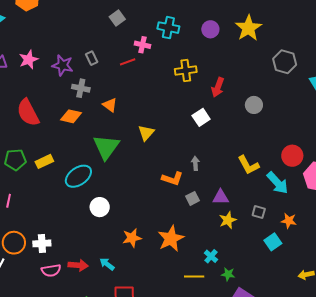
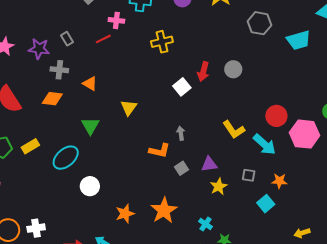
red arrow: (218, 87) -> (203, 71), moved
green triangle: (106, 147) -> (90, 126), size x0.7

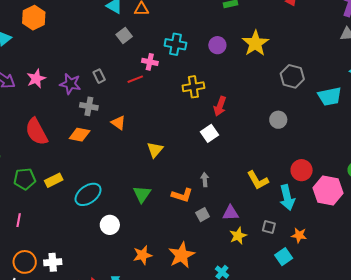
gray circle: (233, 69) -> (278, 120), moved
red arrow: (203, 71) -> (220, 106), moved
green triangle: (90, 126) -> (142, 194), moved
cyan arrow: (264, 144) -> (287, 198), turned 30

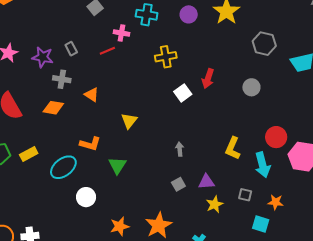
red arrow: (220, 106) -> (208, 79), moved
white square: (210, 133) -> (183, 93), moved
yellow L-shape: (258, 180) -> (233, 148), turned 55
orange L-shape: (182, 195) -> (90, 144), moved
cyan square: (284, 257) -> (261, 224), turned -36

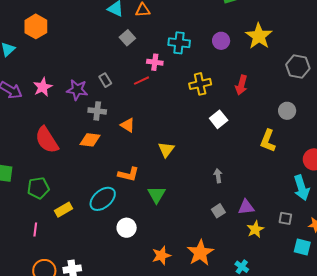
red arrow: (208, 79) -> (241, 85), moved
yellow L-shape: (233, 148) -> (268, 141), moved
yellow rectangle: (29, 154) -> (64, 210), moved

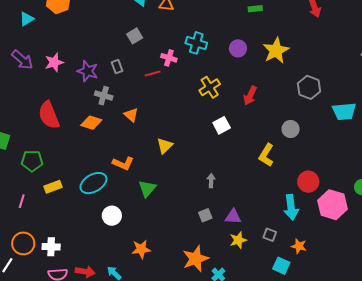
gray square: (127, 38) -> (135, 36), moved
yellow cross: (200, 84) -> (210, 87), turned -30
orange star: (200, 253) -> (196, 259), moved

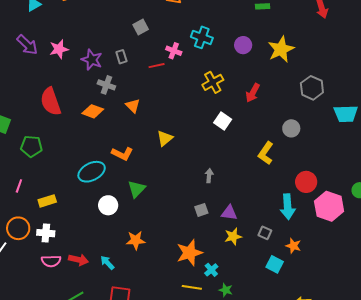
white square: (222, 125) -> (223, 121), turned -30
yellow rectangle: (53, 187) -> (47, 201), moved
green triangle: (147, 188) -> (137, 189), moved

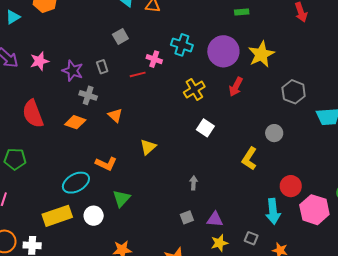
purple circle: (243, 45) -> (223, 51), size x1.8
red arrow: (253, 93) -> (236, 87), moved
yellow rectangle: (47, 201) -> (57, 216), moved, size x1.6

